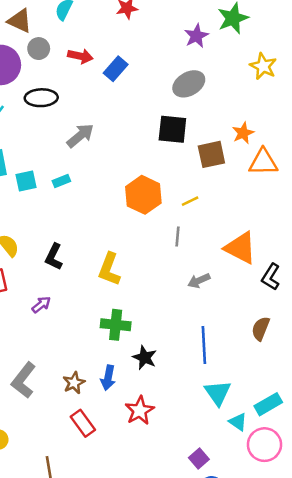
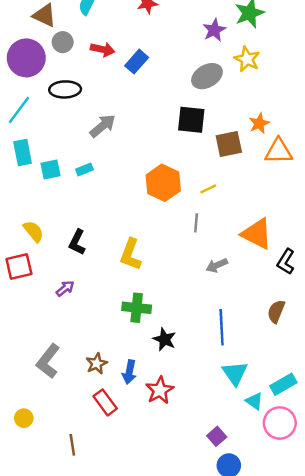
yellow star: (263, 66) -> (247, 59), moved
blue arrow: (108, 378) -> (129, 372), moved

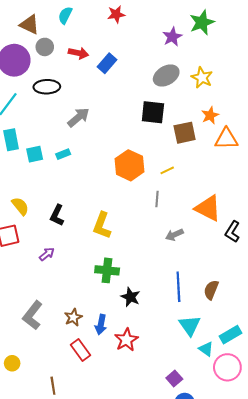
yellow star: (247, 59) -> (202, 78), moved
brown semicircle: (276, 311) -> (211, 290), moved

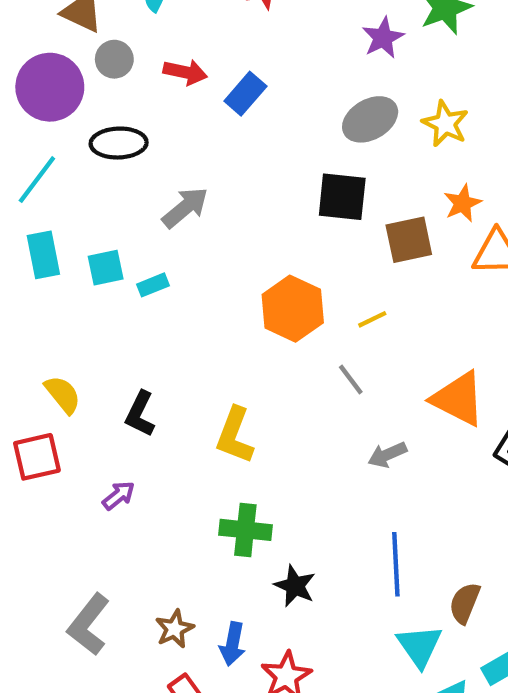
cyan square: (35, 154) -> (106, 268), moved
gray line: (157, 199) -> (351, 379), turned -42
brown semicircle: (211, 290) -> (465, 603), moved

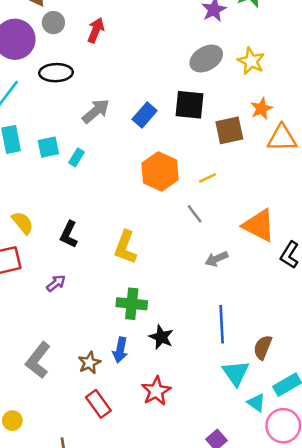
red arrow: (185, 72) -> (96, 30), turned -80
blue rectangle: (245, 94) -> (145, 115), moved
cyan rectangle: (153, 285) -> (77, 157), turned -36
blue arrow: (233, 644) -> (120, 350), moved

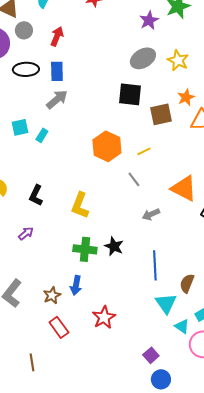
blue rectangle: (145, 115) -> (57, 71), moved, turned -42
black star: (161, 337) -> (114, 246), moved

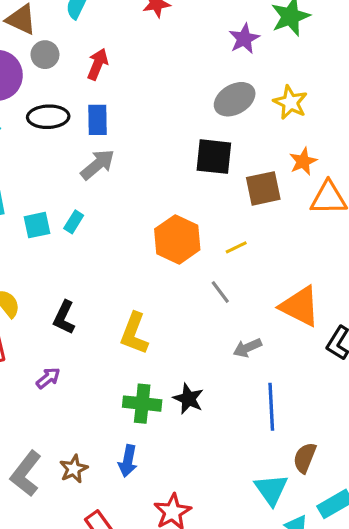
cyan square: (20, 127) -> (37, 225), moved
blue line: (155, 265) -> (271, 407), moved
brown star: (52, 295) -> (74, 469), moved

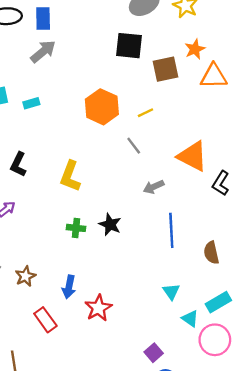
cyan rectangle: (74, 222) -> (31, 103), moved, turned 42
green cross: (142, 404) -> (76, 228), size x0.7
brown semicircle: (305, 458) -> (211, 253), moved, turned -35
blue arrow: (128, 461) -> (69, 287), moved
cyan triangle: (271, 490) -> (171, 292), size x0.7

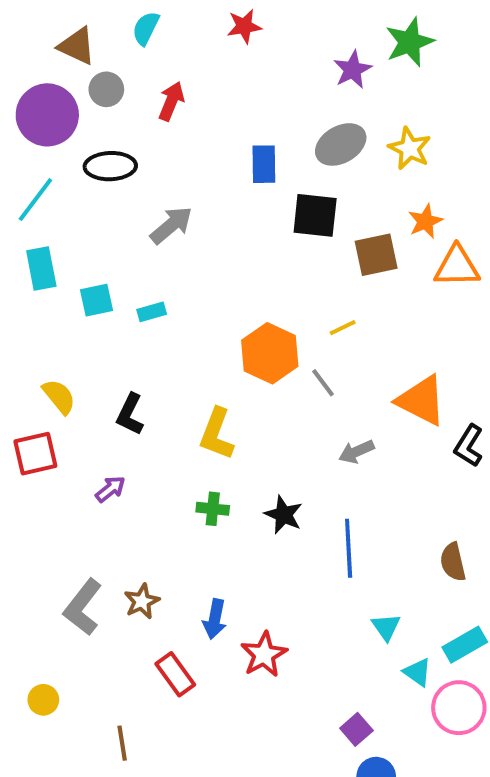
blue rectangle: (43, 19) -> (264, 164), moved
orange hexagon: (102, 107) -> (270, 353), moved
green cross: (76, 228) -> (213, 509), moved
blue line: (171, 230) -> (349, 548), moved

